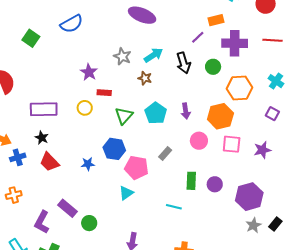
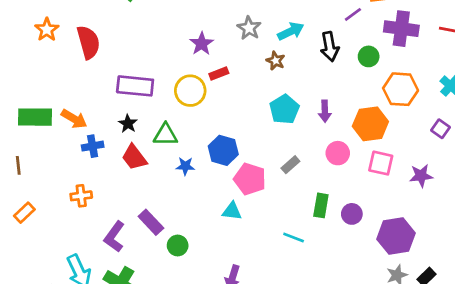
red rectangle: (104, 93) -> (219, 73), turned -32
yellow circle: (85, 108) -> (190, 91), size x1.5
green triangle: (124, 116) -> (165, 135), moved, turned 42
cyan triangle: (126, 193) -> (232, 211), turned 35

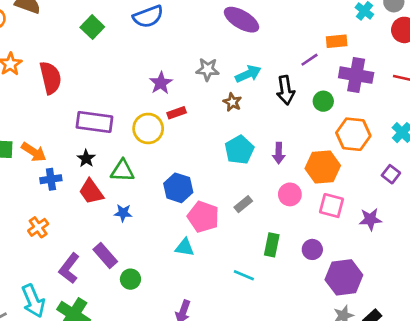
gray star: (249, 28) -> (208, 69), turned -30
blue star: (185, 166) -> (123, 213), moved
orange cross: (81, 196) -> (38, 227), turned -30
purple circle: (352, 214) -> (312, 249), moved

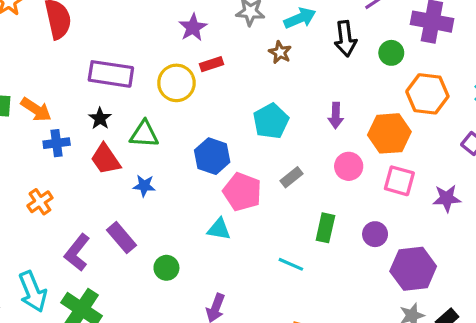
cyan pentagon: (239, 150) -> (271, 121), moved
green circle: (130, 279) -> (166, 268), moved

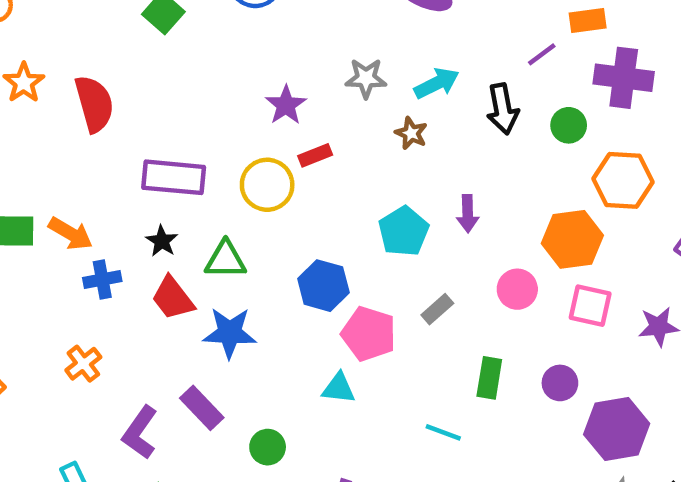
purple arrow: (336, 116) -> (468, 214), moved
blue star: (144, 186) -> (230, 333), size x1.6

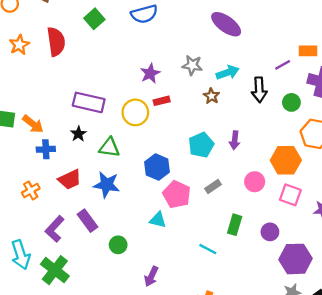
red semicircle: (94, 104) -> (56, 42), moved
red trapezoid: (173, 298) -> (70, 180), moved, turned -85

